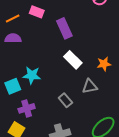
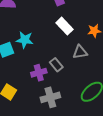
purple cross: (27, 108) -> (39, 73), moved

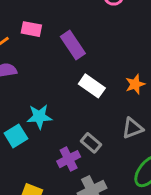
gray triangle: (80, 52) -> (133, 128), moved

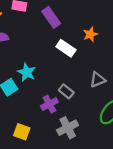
orange star: (135, 84) -> (90, 34), moved
cyan star: (39, 117) -> (27, 72), turned 30

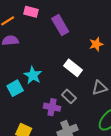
white rectangle: (66, 48) -> (73, 68), moved
purple cross: (49, 104) -> (52, 107), turned 35

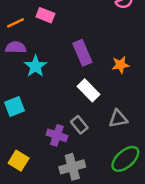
purple rectangle: (60, 25) -> (82, 53), moved
cyan star: (33, 75) -> (36, 66), moved

